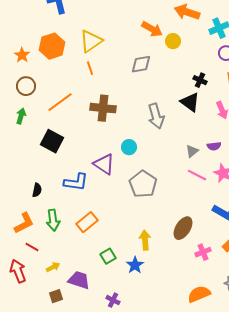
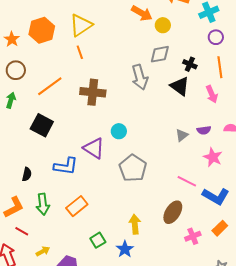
gray diamond: (141, 64) -> (160, 54), moved
gray arrow: (156, 116) -> (140, 77), moved
pink line: (197, 175) -> (187, 181), moved

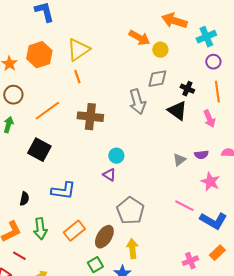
purple triangle: (94, 148) -> (109, 175), moved, size x0.6
gray pentagon: (133, 168) -> (130, 211), moved
brown ellipse: (173, 212) -> (104, 237), moved

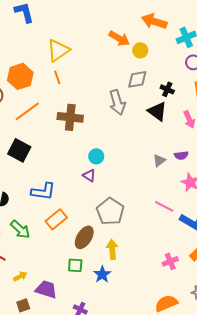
orange hexagon: (39, 55) -> (20, 76), moved
green arrow: (40, 229) -> (20, 229), turned -40
orange rectangle: (74, 231) -> (56, 219), moved
green square: (95, 265) -> (75, 265), turned 35

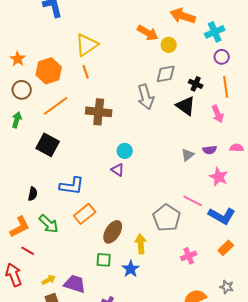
gray pentagon: (110, 211) -> (167, 218), moved
pink cross: (170, 261) -> (189, 256), moved
yellow arrow: (20, 276) -> (49, 280), moved

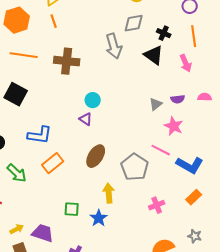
orange line: (56, 106) -> (24, 55), turned 44
pink star: (219, 177) -> (174, 126), moved
brown ellipse: (113, 232) -> (96, 156), moved

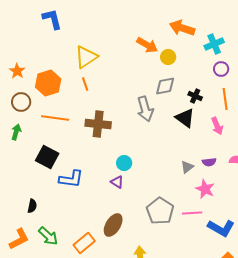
blue L-shape: (40, 135) -> (71, 179), moved
pink line: (161, 150) -> (192, 213), turned -30
brown ellipse: (96, 156) -> (113, 225), moved
orange rectangle: (53, 163) -> (84, 243), moved
gray pentagon: (135, 167) -> (160, 211), moved

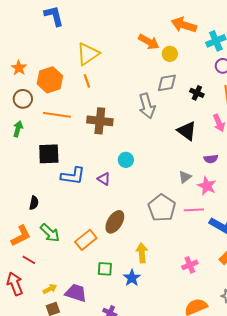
black triangle: (185, 118) -> (187, 131), moved
black square: (47, 157) -> (49, 154), turned -30
gray triangle: (187, 167) -> (185, 177), moved
purple triangle: (117, 182) -> (104, 179), moved

